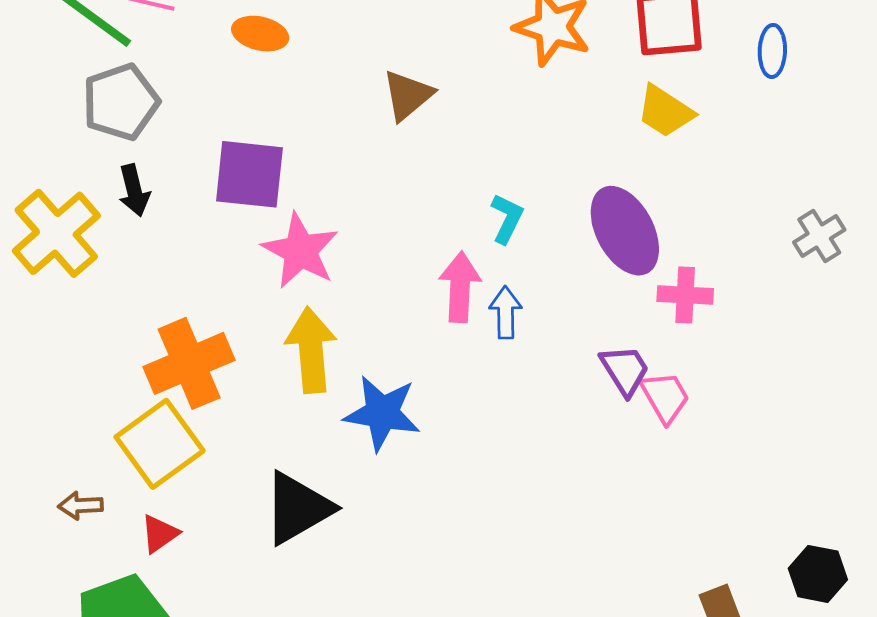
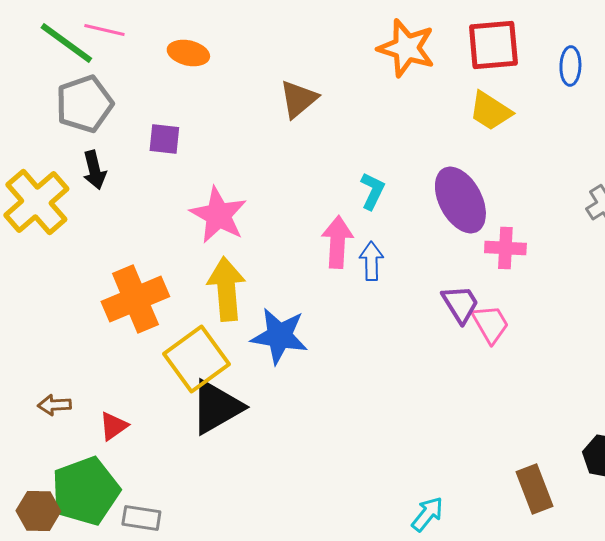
purple square: (249, 174) -> (164, 139), moved, size x0.6
yellow square: (160, 444) -> (196, 359), moved

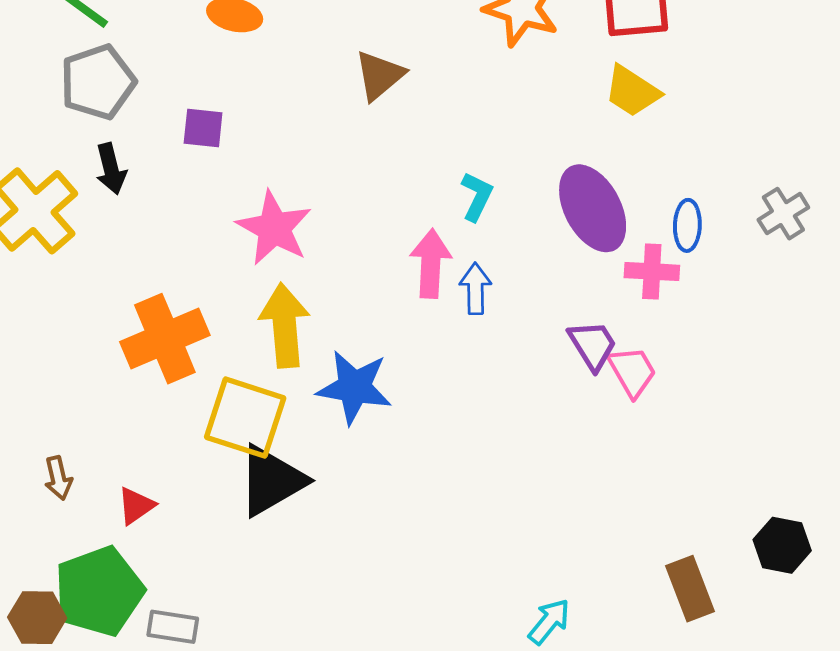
blue ellipse: (570, 66) -> (687, 225), moved
yellow square: (196, 359) -> (245, 418), turned -36
brown arrow: (54, 405) -> (58, 478), turned -100

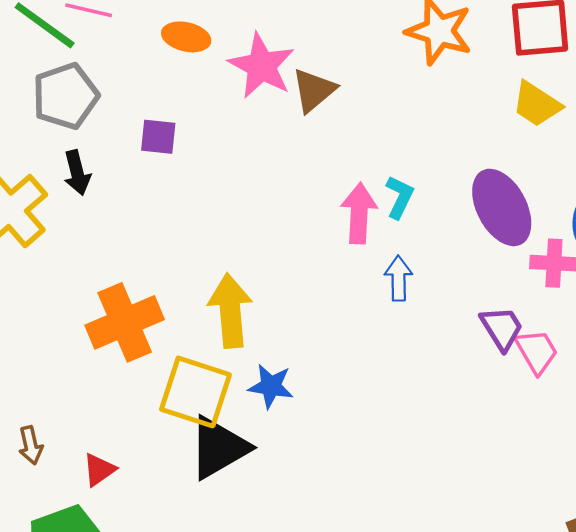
pink star: (274, 228) -> (262, 66), moved
pink arrow: (431, 264) -> (359, 213), moved
blue star: (354, 387) -> (271, 386), moved, size x0.7

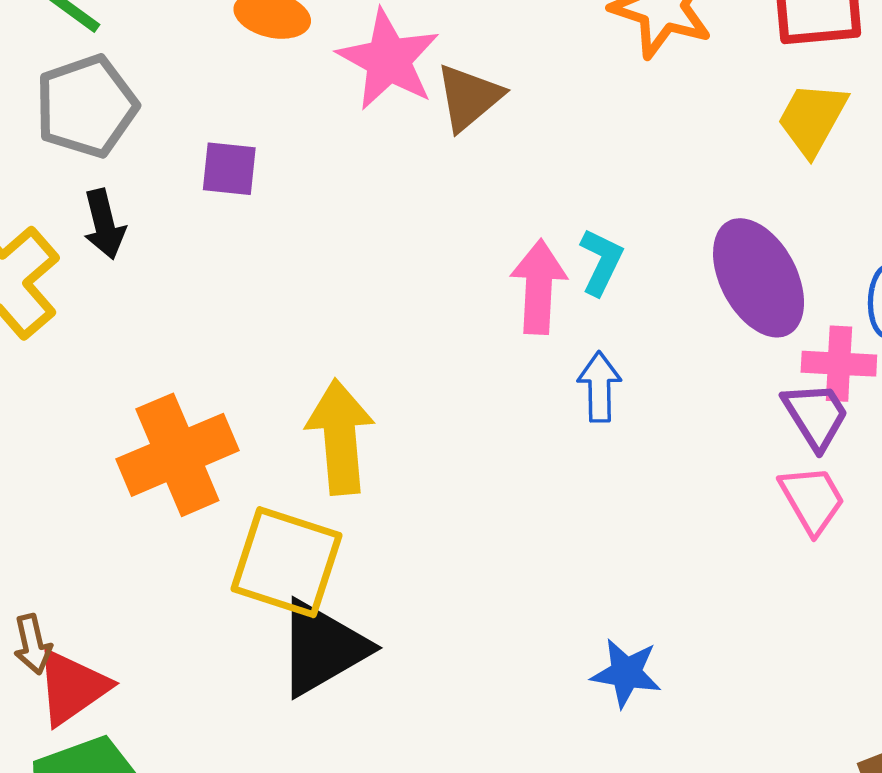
yellow trapezoid: (537, 104) -> (812, 119), turned 86
purple trapezoid: (502, 328) -> (816, 415), moved
blue star: (271, 386) -> (626, 673), moved
red triangle: (99, 470) -> (72, 687), moved, size x1.5

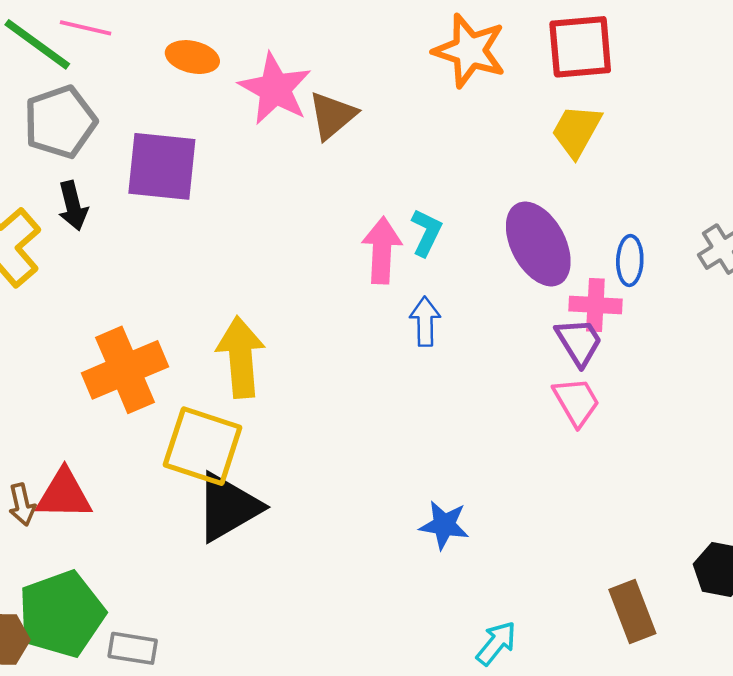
purple square: (229, 169) -> (162, 166), size x1.8
red triangle: (72, 687) -> (64, 494), moved, turned 36

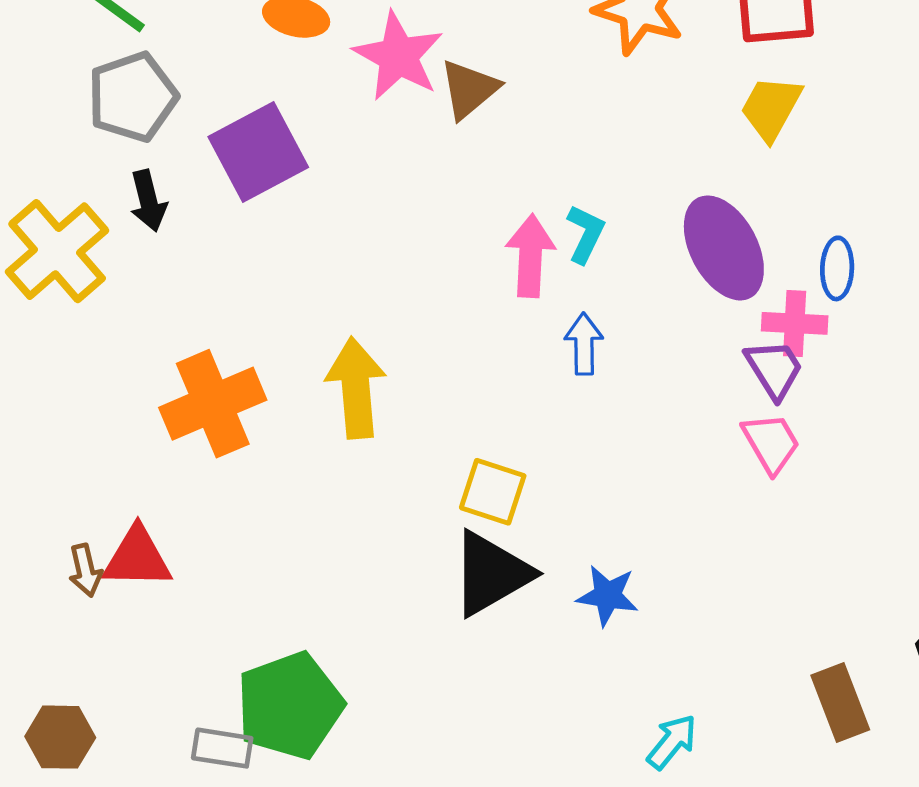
purple square: (162, 166) -> (258, 152), turned -34
yellow square: (203, 446) -> (493, 492), moved, size x0.7
black triangle: (228, 507) -> (491, 574), moved
green pentagon: (61, 614) -> (290, 706), moved

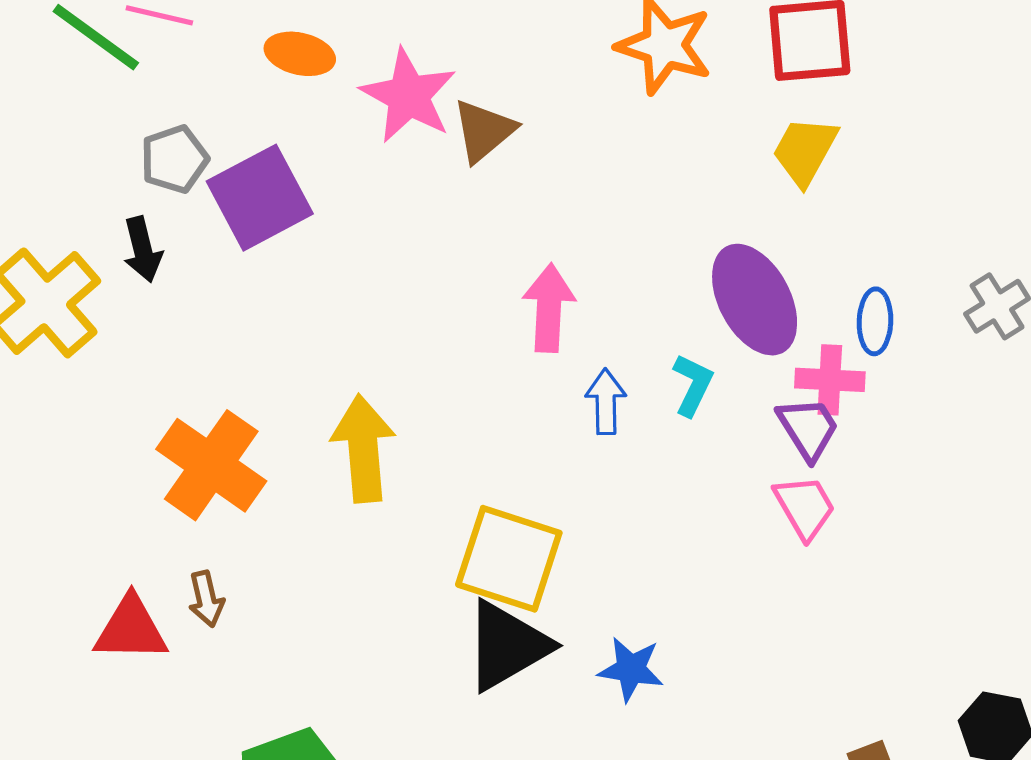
gray pentagon: (133, 97) -> (174, 159), moved, size x0.7
cyan L-shape: (585, 234) -> (693, 385), moved
orange cross: (213, 404) -> (211, 465), turned -32
yellow square: (493, 492) -> (509, 559), size x1.5
brown arrow: (85, 570) -> (206, 599), moved

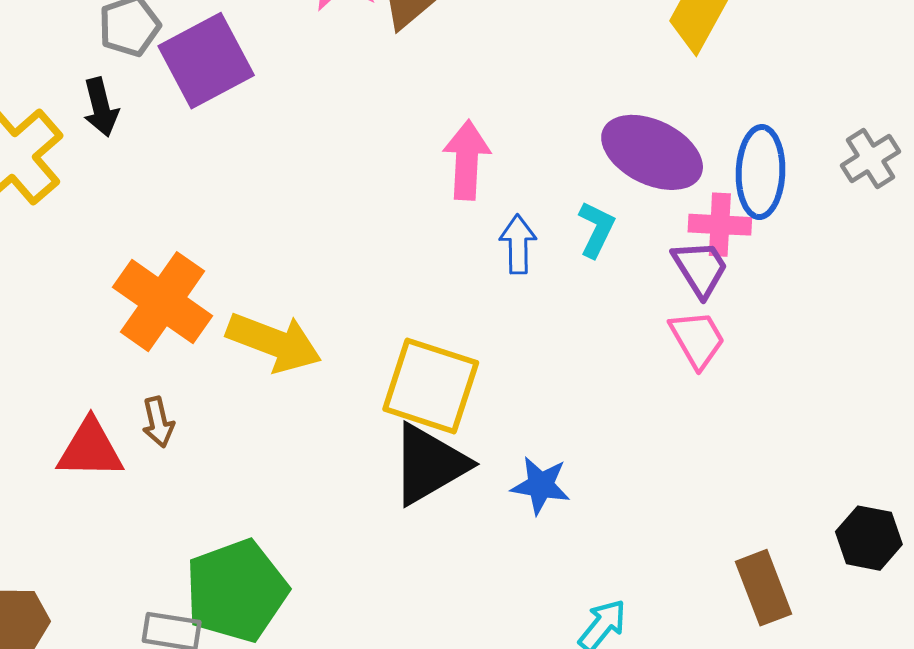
purple ellipse: (755, 300) -> (652, 152), turned -36
blue ellipse: (875, 321) -> (760, 172), size x1.5
yellow arrow: (363, 448) -> (274, 342), moved, turned 116

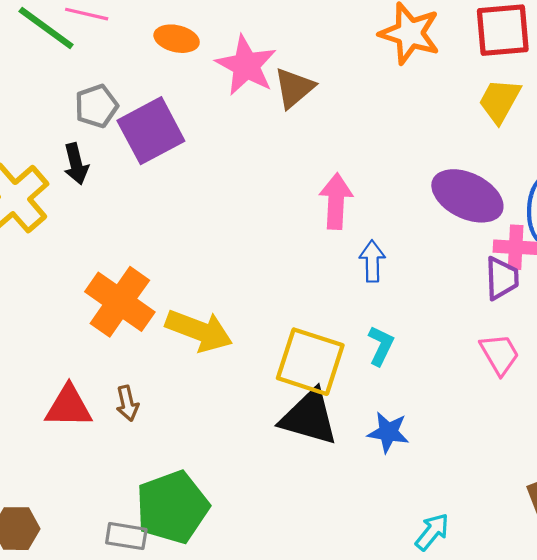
cyan L-shape: (596, 229) -> (381, 346), moved
purple trapezoid: (700, 268) -> (502, 278), turned 30
pink trapezoid: (697, 339) -> (500, 354), moved
brown arrow: (158, 422) -> (127, 403), moved
black triangle: (429, 464) -> (309, 417), turned 46

